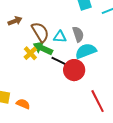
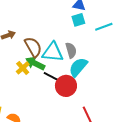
cyan triangle: (60, 37) -> (53, 52), size x1.6
cyan semicircle: (86, 51) -> (78, 67), turned -30

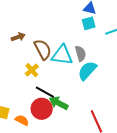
green arrow: (35, 63) -> (59, 103), moved
black line: (53, 77) -> (45, 92), moved
red circle: (66, 86) -> (42, 109), moved

